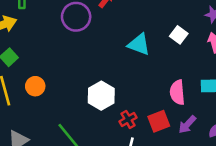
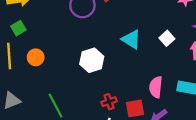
white hexagon: (101, 96) -> (92, 60), moved

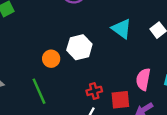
orange circle: (36, 57) -> (51, 59), moved

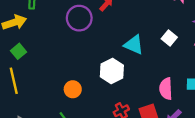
white hexagon: (79, 47) -> (112, 71), moved

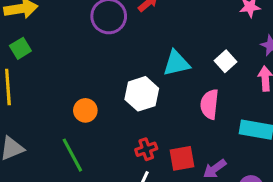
cyan triangle: (134, 45) -> (176, 63), turned -45
pink semicircle: (166, 89) -> (210, 104), moved

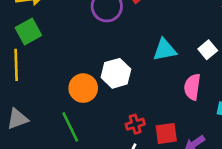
green square: (20, 48) -> (28, 31), size x1.4
white hexagon: (142, 94) -> (116, 73), moved
orange circle: (85, 110) -> (83, 88), size x1.4

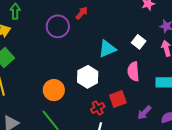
white hexagon: (116, 73) -> (88, 77), moved
red square: (166, 133) -> (118, 99), moved

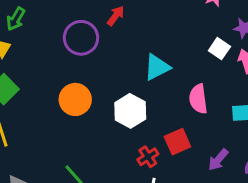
green arrow: (15, 11) -> (16, 19), turned -147
white square: (139, 42) -> (219, 49), moved
orange circle: (54, 90) -> (75, 99), moved

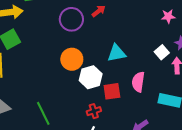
orange circle: (75, 99) -> (72, 59), moved
red square: (177, 142) -> (112, 91), moved

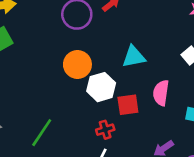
green line: (43, 113) -> (42, 133), turned 60

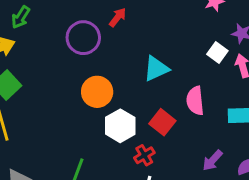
white hexagon: (101, 87) -> (120, 126), moved
red square: (128, 105) -> (162, 122), turned -30

